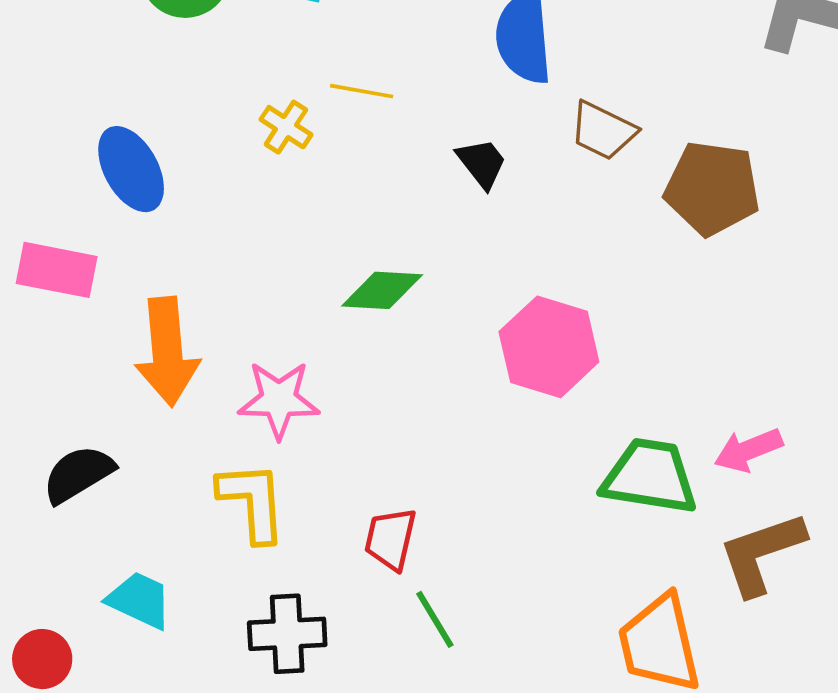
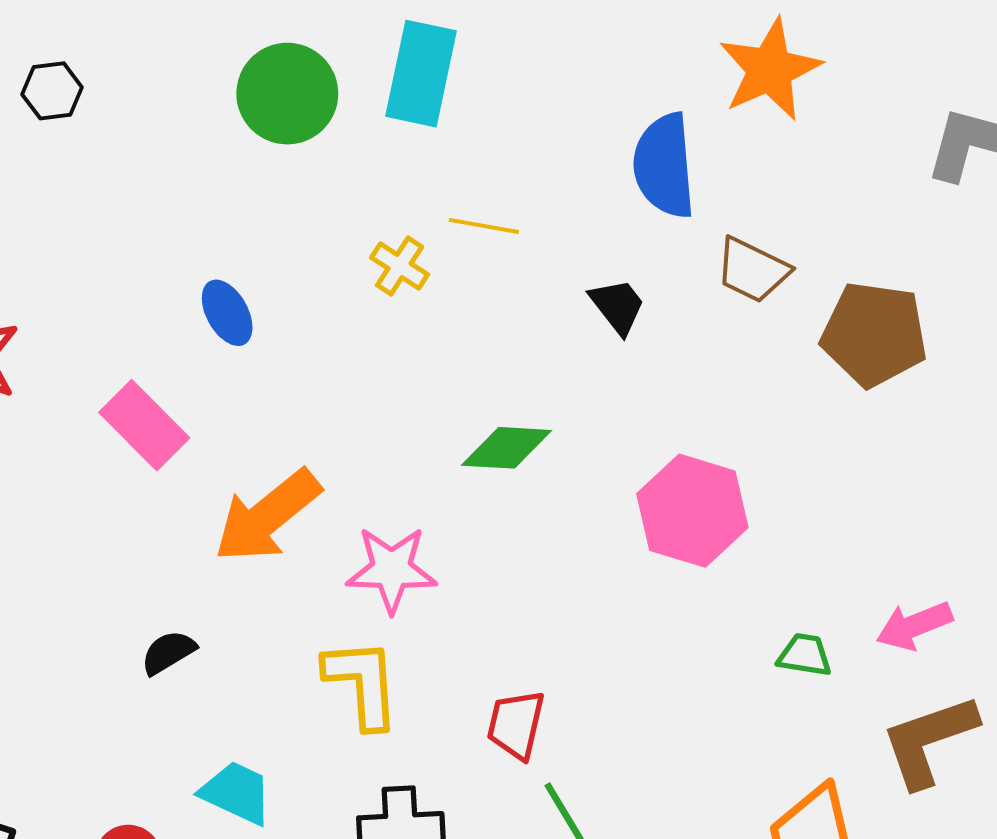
blue ellipse: (131, 169) -> (227, 313), size x0.7
pink rectangle: (57, 270) -> (144, 425), turned 34
orange arrow: (167, 352) -> (267, 516), turned 56
black semicircle: (78, 474) -> (168, 652), size x0.7
green trapezoid: (650, 476) -> (805, 655), size x0.5

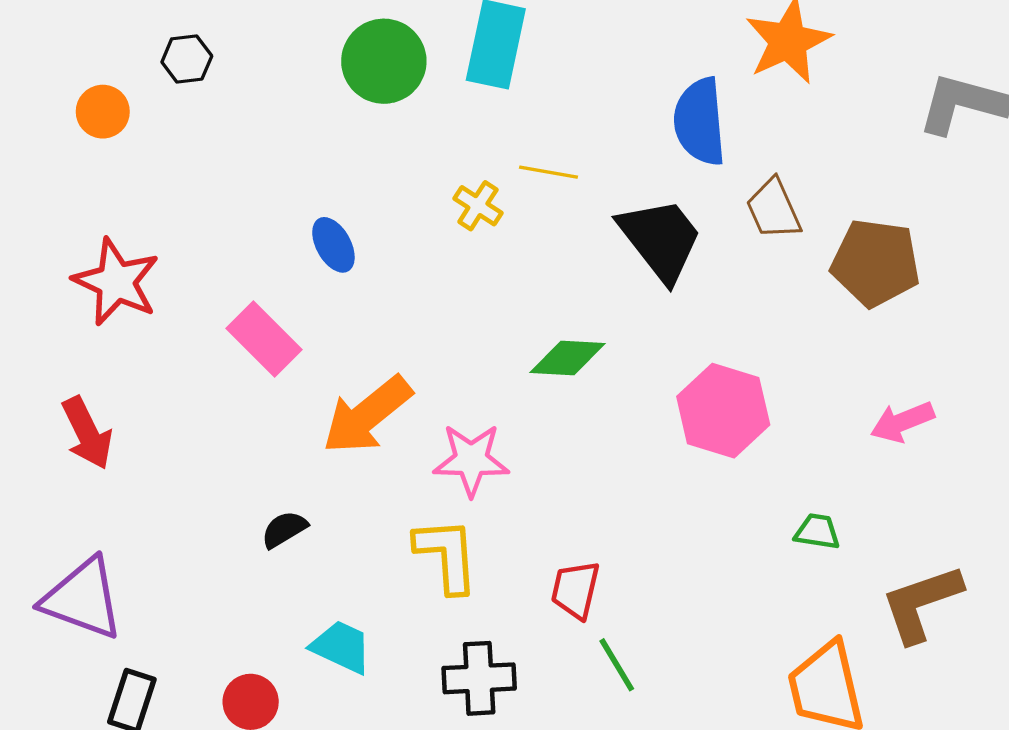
brown trapezoid: (752, 270) -> (774, 209), turned 40
black trapezoid: (617, 306) -> (660, 239), size x1.8
pink arrow: (914, 626) -> (902, 422), moved

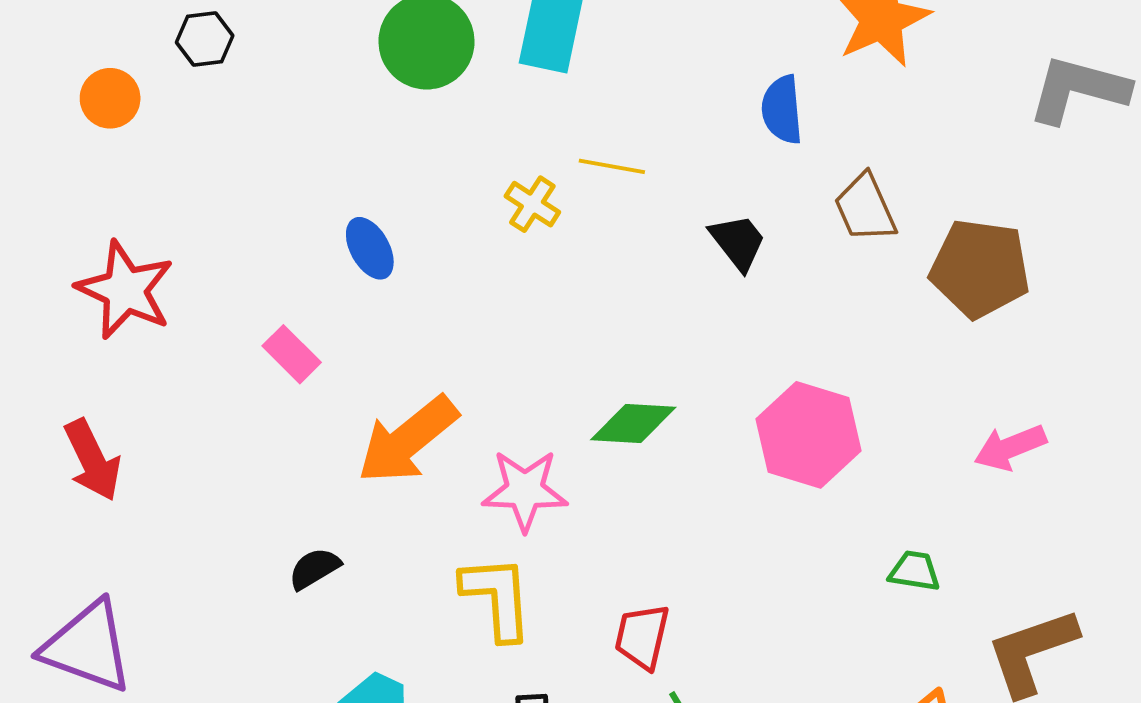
blue semicircle: (700, 122) -> (782, 110), size x0.7
black trapezoid: (660, 239) -> (738, 242), size x0.6
pink rectangle: (264, 339) -> (292, 354), size x0.7
green diamond: (568, 358) -> (633, 424), moved

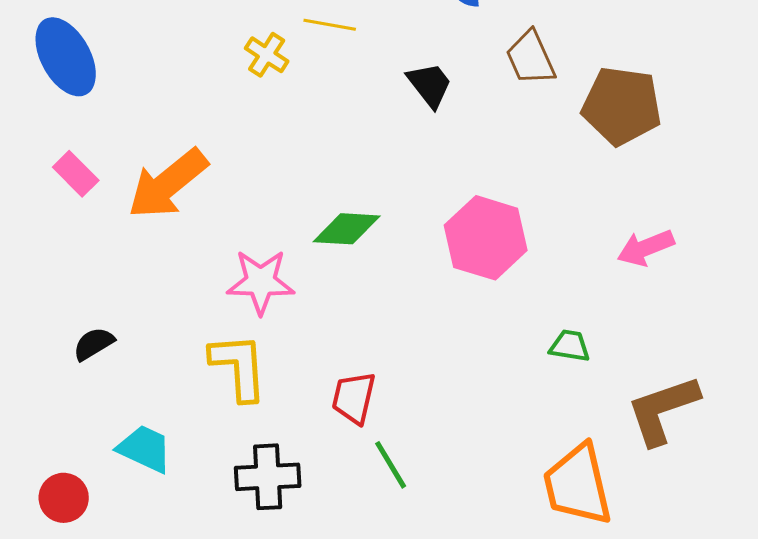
blue ellipse: (370, 248) -> (66, 57), moved, size x1.6
orange arrow: (408, 440) -> (168, 184), moved

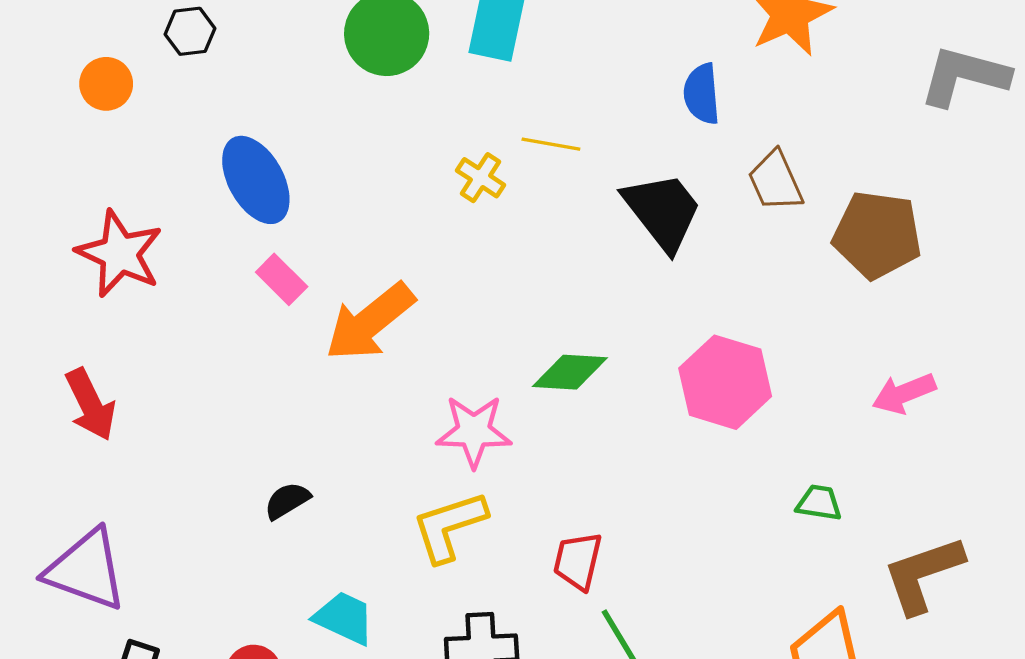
black trapezoid: (430, 85) -> (663, 211), size x1.6
pink rectangle: (76, 174) -> (282, 279), moved
yellow L-shape: (239, 367) -> (449, 526), turned -104

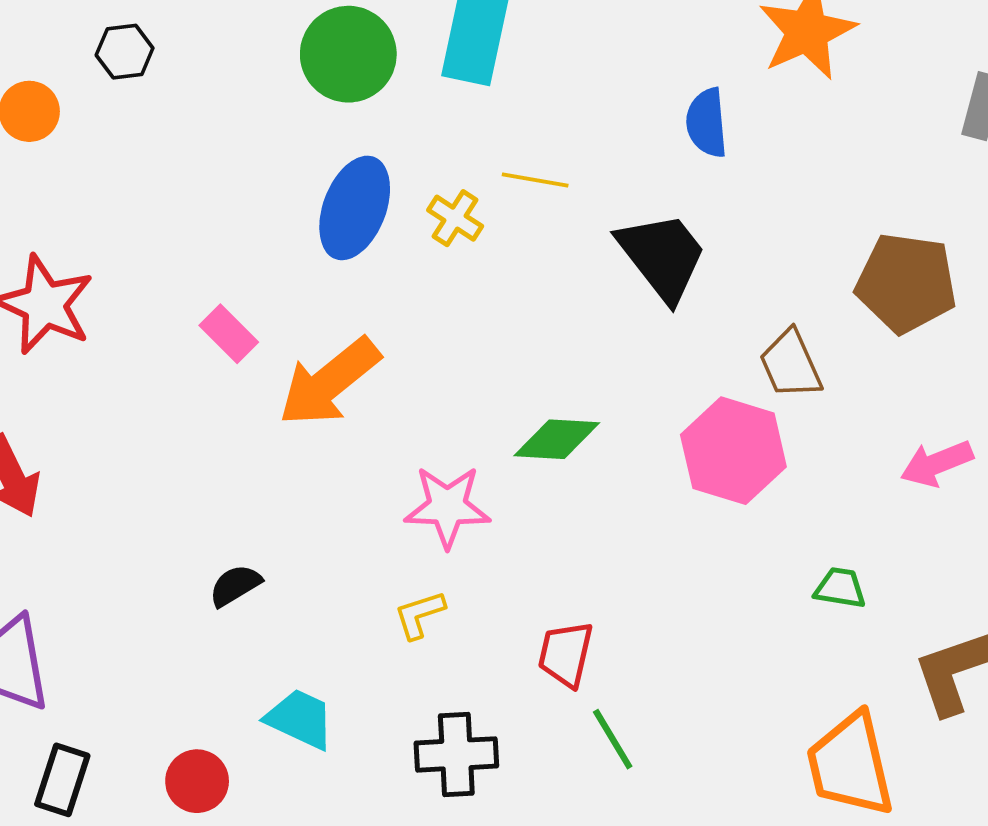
blue ellipse: (256, 180) -> (355, 208), moved, turned 50
brown trapezoid: (775, 181) -> (791, 364), moved
yellow L-shape: (449, 526) -> (419, 615), size x0.6

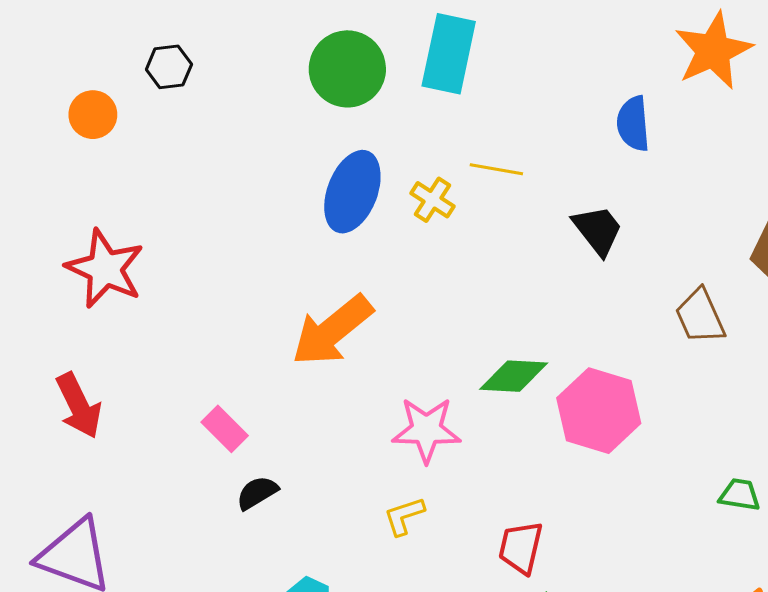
black trapezoid: (662, 256) -> (598, 230), size x0.7
pink rectangle: (229, 334) -> (225, 429), moved
pink hexagon: (733, 451) -> (599, 411), moved

